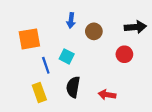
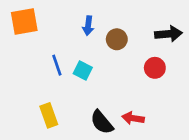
orange square: (29, 39) -> (24, 22), moved
blue line: (46, 65) -> (57, 65), moved
black semicircle: (73, 87) -> (102, 122), moved, turned -50

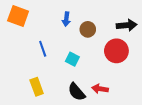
orange square: (24, 22) -> (18, 16), turned 30
red circle: (155, 68) -> (116, 51), size x1.5
cyan square: (83, 71) -> (72, 59), moved

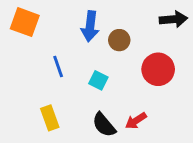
blue arrow: (66, 19) -> (90, 26), size x1.5
black arrow: (127, 25) -> (173, 19), moved
red arrow: (100, 89) -> (136, 121), turned -42

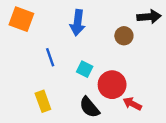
brown circle: (119, 40) -> (124, 36), moved
red circle: (158, 69) -> (112, 85), moved
red arrow: (136, 121) -> (132, 104), moved, turned 60

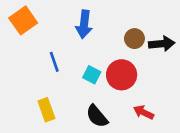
black arrow: (149, 17) -> (162, 44), moved
orange square: (21, 19) -> (23, 20), turned 35
red circle: (112, 85) -> (122, 75), moved

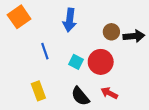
red arrow: (144, 112) -> (109, 93), moved

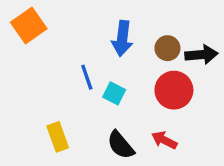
blue arrow: (70, 20) -> (122, 38), moved
blue line: (45, 51) -> (87, 77), moved
red circle: (101, 62) -> (174, 90), moved

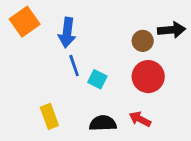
blue arrow: (122, 38) -> (67, 33), moved
black arrow: (201, 55) -> (172, 30), moved
black semicircle: (121, 145) -> (103, 123), turned 128

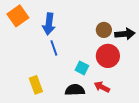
black arrow: (172, 30) -> (125, 34), moved
cyan square: (97, 79) -> (82, 68), moved

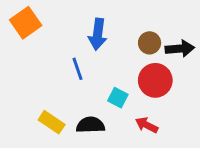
blue arrow: (49, 24) -> (98, 34), moved
yellow rectangle: (36, 85) -> (52, 122), turned -36
black semicircle: (75, 90) -> (90, 125), moved

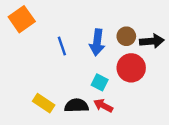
blue arrow: (98, 34) -> (97, 42), moved
blue line: (77, 69) -> (62, 46), moved
red arrow: (147, 125) -> (103, 106), moved

